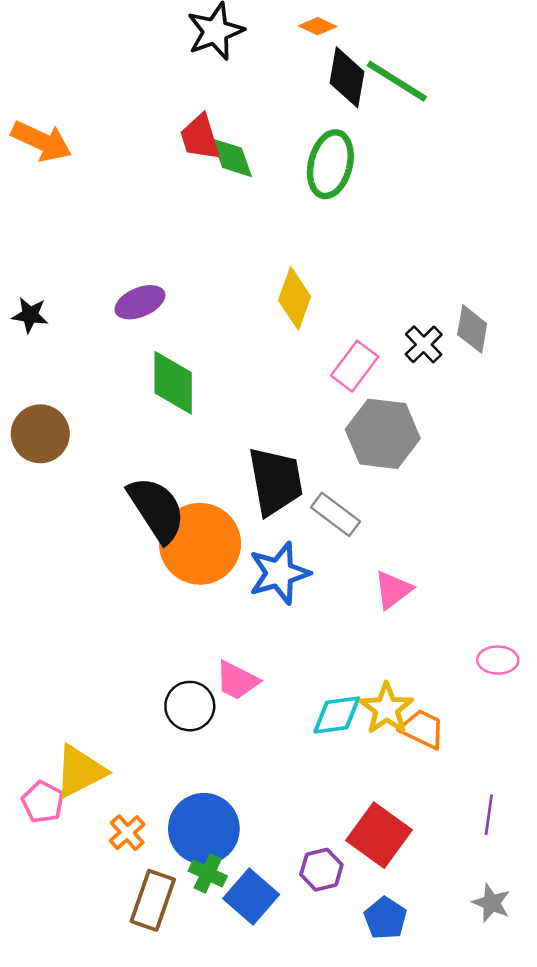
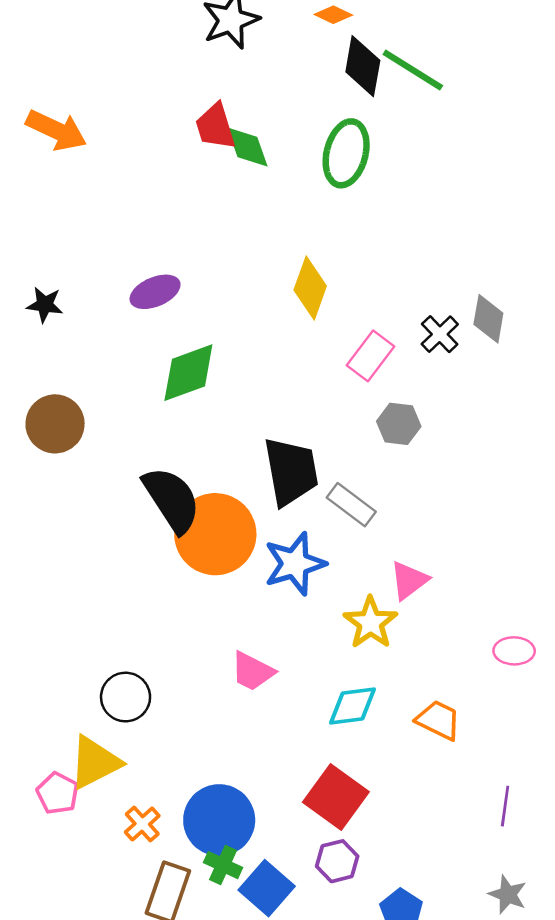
green diamond: (173, 383) -> (188, 373), turned 70
gray hexagon: (383, 434) -> (399, 424), size x0.6
black circle: (190, 706) -> (126, 697), moved
yellow star: (387, 709) -> (370, 623), moved
red square: (379, 835) -> (336, 797), moved

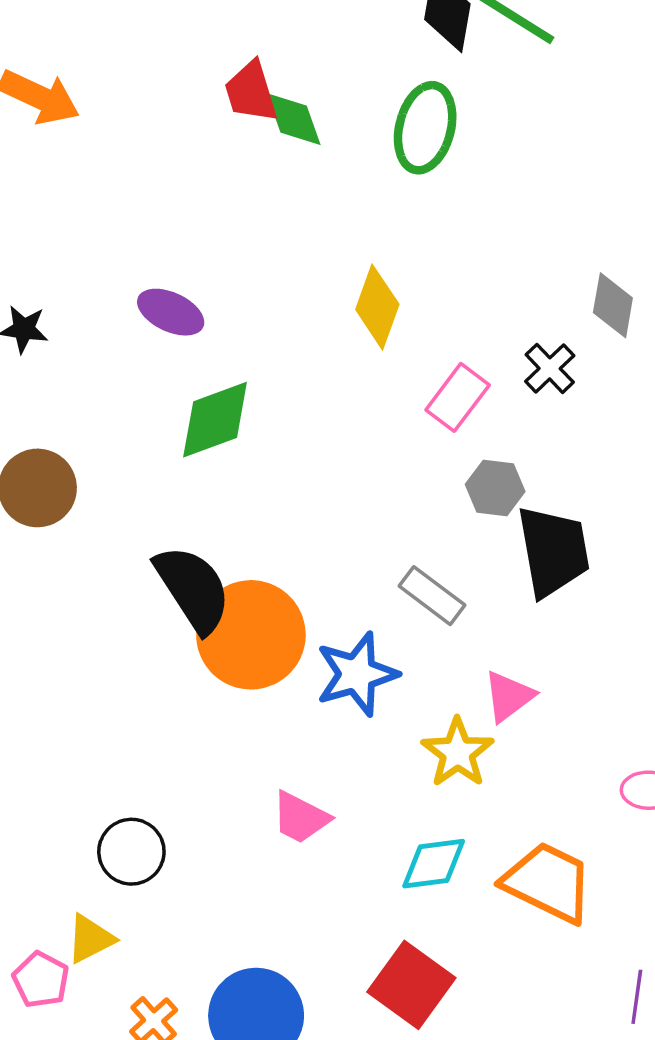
purple ellipse: (155, 292) -> (171, 312), turned 48
gray diamond: (488, 319) -> (613, 305), moved
black trapezoid: (291, 471) -> (553, 551), moved
orange trapezoid: (438, 720) -> (548, 882), size x1.5
yellow triangle: (95, 762) -> (90, 939), size x0.7

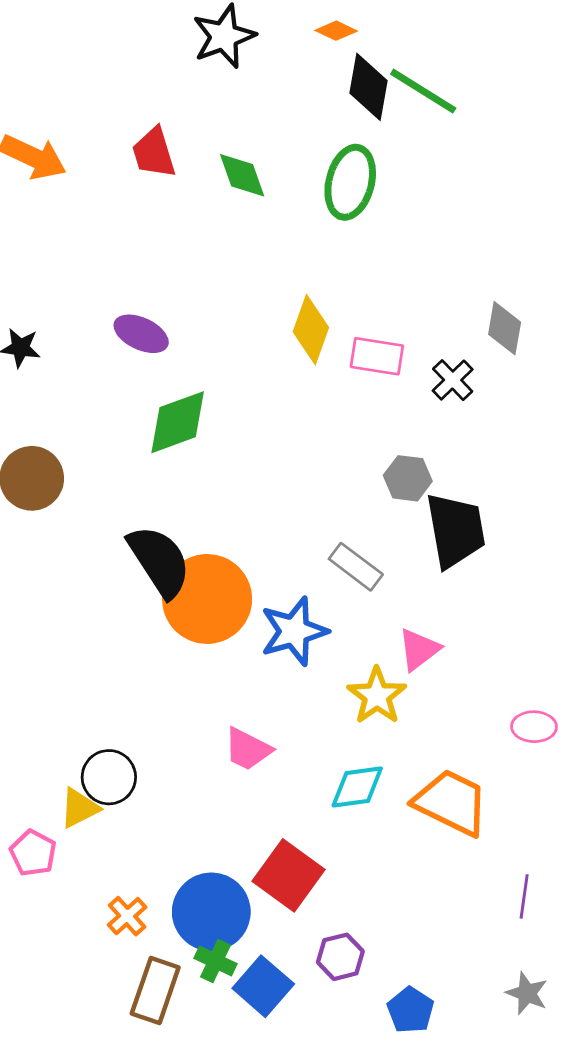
red trapezoid: (251, 92) -> (154, 153), moved
pink rectangle: (458, 397) -> (377, 356), moved, turned 62
yellow triangle: (90, 939) -> (79, 808), moved
pink pentagon: (41, 980) -> (33, 853), moved
red square: (411, 985) -> (288, 875), moved

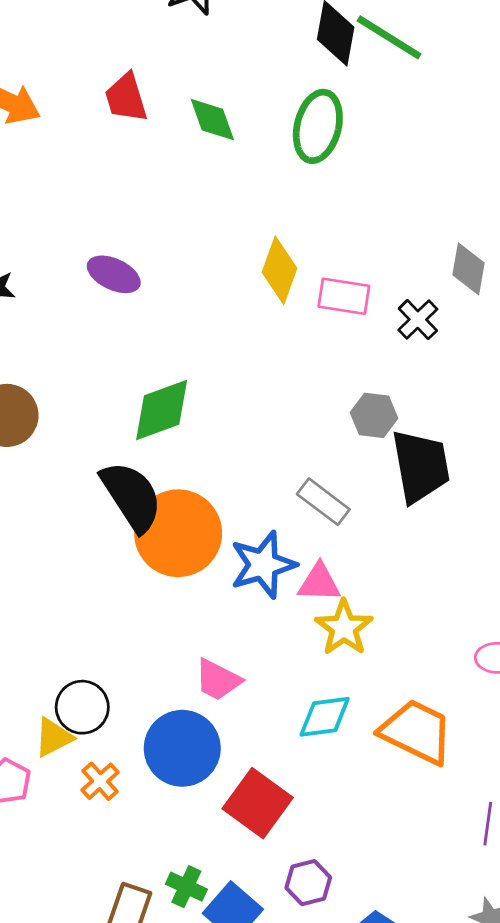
green diamond: (178, 422) -> (162, 410), moved
pink triangle: (419, 649) -> (319, 583), moved, turned 39
blue circle: (211, 912) -> (182, 748), moved
orange cross: (127, 916) -> (100, 781), moved

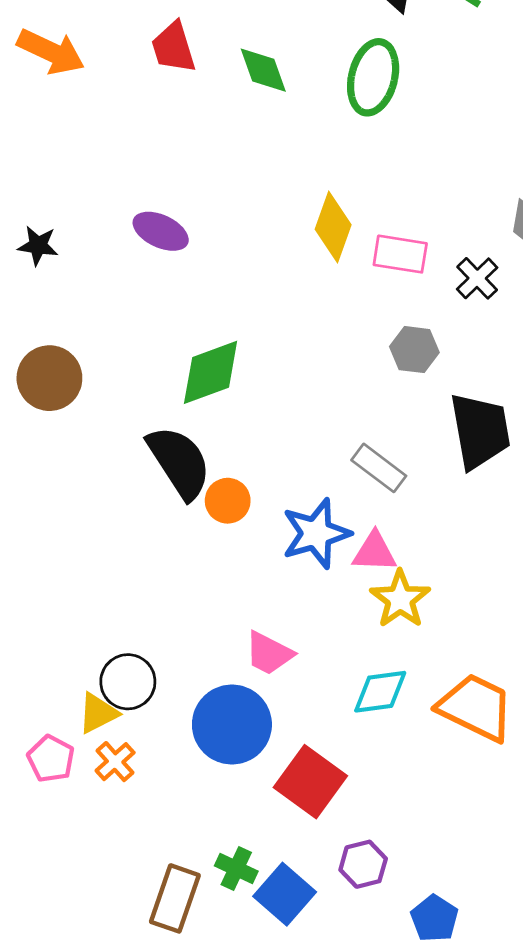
gray hexagon: (374, 415) -> (414, 350), moved
orange circle: (178, 533) -> (228, 501), size x0.5
orange cross: (100, 781) -> (115, 762), moved

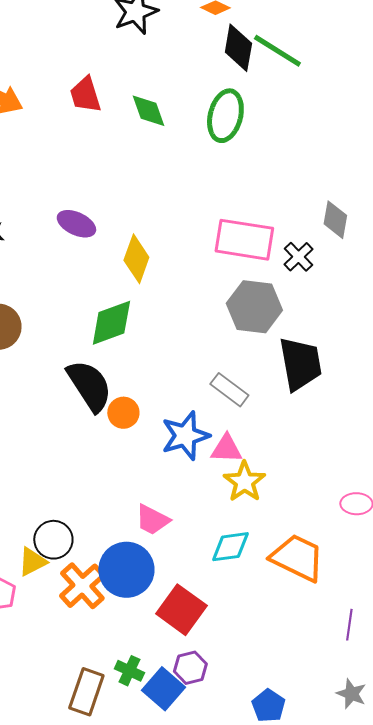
yellow diamond: (333, 227) -> (136, 259), moved
pink rectangle: (400, 254) -> (244, 240), size x1.5
gray hexagon: (414, 350) -> (254, 307), size x1.6
orange cross: (115, 762) -> (82, 586), moved, size x1.6
purple hexagon: (363, 864) -> (190, 668), moved

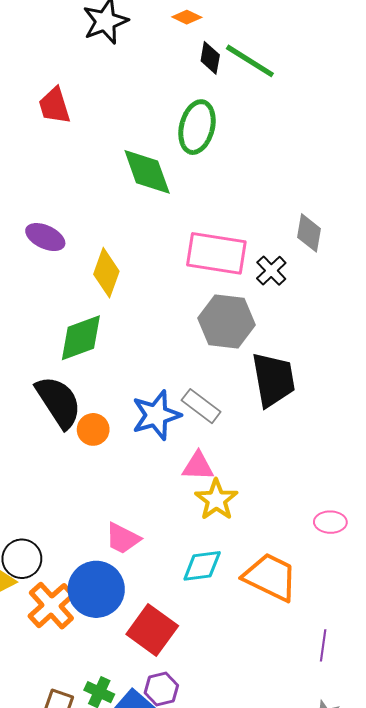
black diamond: (238, 48) -> (210, 58), size x0.7
green diamond: (148, 111) -> (147, 172), moved, size x1.4
blue star: (185, 436) -> (156, 415), moved

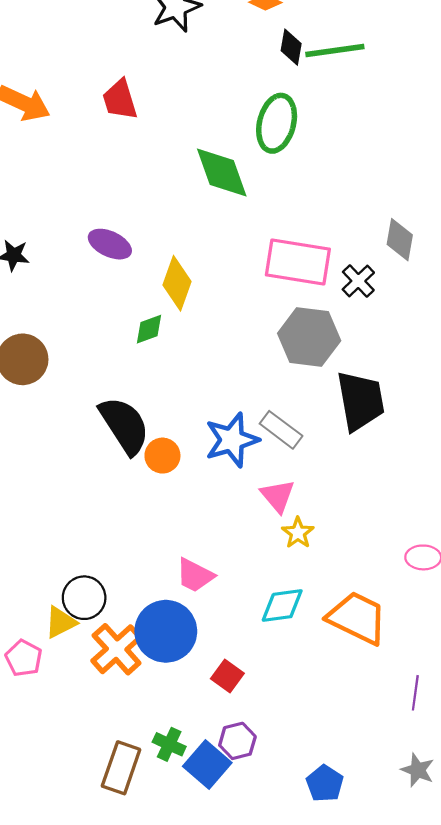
green line: (250, 61) -> (335, 50), turned -40
green diamond: (81, 338) -> (149, 329), moved, size x0.6
pink triangle: (198, 466) -> (278, 496), turned 48
yellow star: (216, 500) -> (298, 533), size x0.7
red square: (152, 630) -> (227, 676), size x0.6

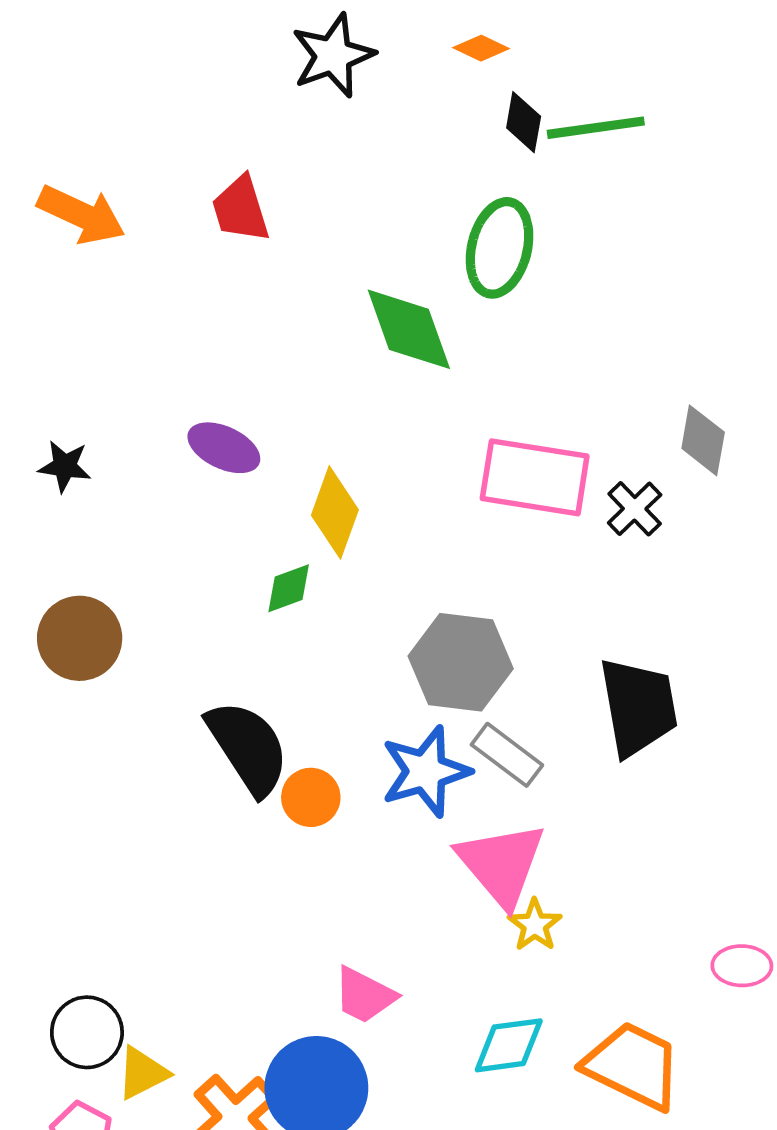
gray hexagon: (309, 337) -> (461, 662), moved
pink triangle: (278, 496) -> (501, 864), size x1.6
black circle: (84, 598) -> (87, 1032), moved

